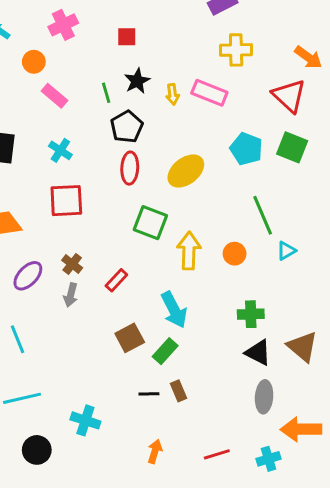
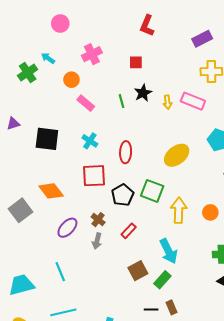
black pentagon: (127, 127) -> (123, 195), moved
red ellipse: (130, 168) -> (126, 152), moved

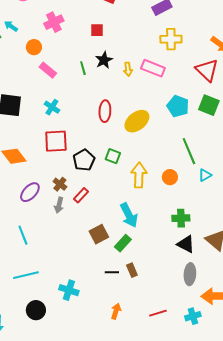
red ellipse: (126, 152) -> (105, 111), moved
green square: (152, 191) -> (113, 156), size x0.7
red rectangle: (129, 231) -> (81, 195), moved

